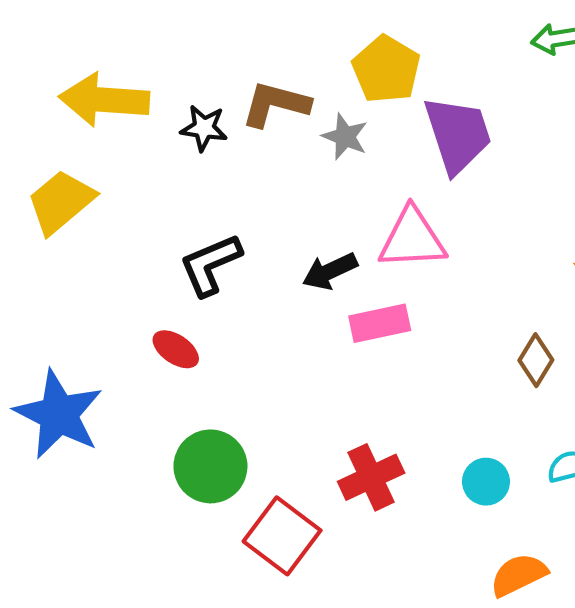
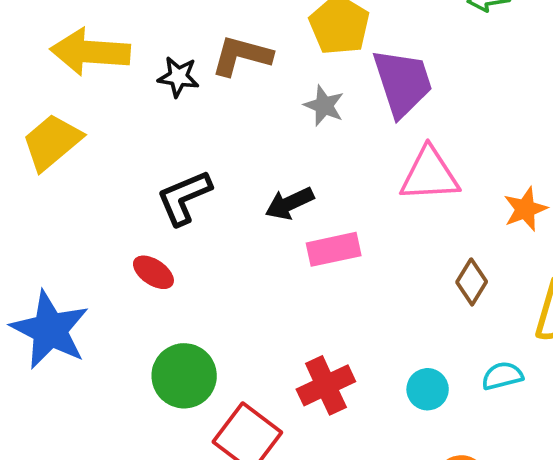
gray star: (345, 137) -> (324, 106), moved
pink triangle: (412, 239) -> (429, 175), moved

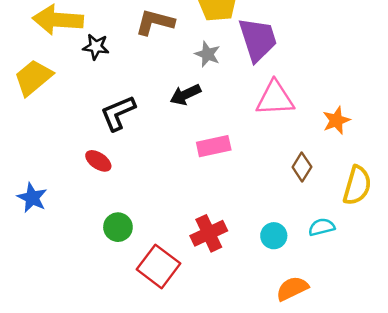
black star: (178, 77) -> (96, 47), moved
black arrow: (290, 203) -> (185, 95), moved
blue star: (50, 330) -> (32, 198), size x0.6
green circle: (184, 376) -> (118, 227), size x0.7

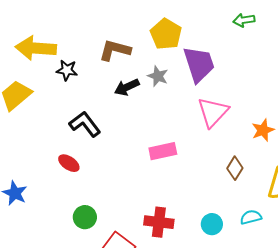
black arrow: (185, 95) -> (127, 87), moved
pink triangle: (275, 98) -> (213, 112), turned -44
black L-shape: (118, 113) -> (85, 124), turned 76
red cross: (209, 233) -> (159, 222), turned 32

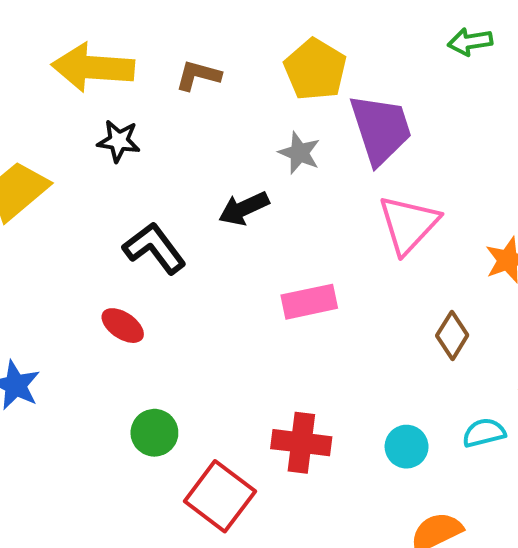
yellow arrow: (36, 48) -> (93, 67), moved
brown L-shape: (115, 50) -> (198, 75), moved, size x0.7
black arrow: (127, 87) -> (244, 208), moved

